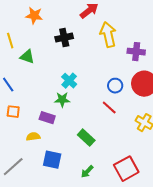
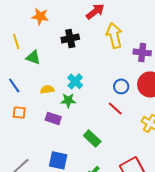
yellow semicircle: (33, 137) -> (47, 89), moved

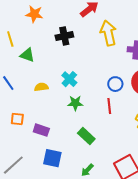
green star: (68, 100) -> (75, 103), moved
red line: (115, 108) -> (109, 106), turned 42
orange square: (19, 112) -> (17, 119), moved
purple rectangle: (53, 118) -> (41, 130), moved

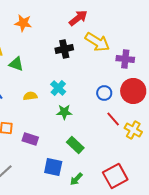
yellow arrow: (108, 33) -> (97, 42), turned 135
black cross: (64, 36) -> (64, 49), moved
red line: (109, 106) -> (113, 119), moved, turned -35
blue square: (52, 158) -> (53, 167), moved

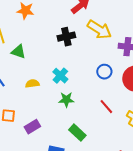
blue circle: (104, 93) -> (104, 72), moved
red line: (113, 119) -> (106, 107), moved
purple rectangle: (30, 139) -> (32, 127), turned -49

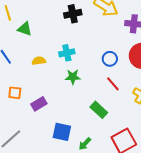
blue circle: (104, 72) -> (110, 59), moved
cyan cross: (60, 76) -> (67, 53), turned 35
green rectangle: (77, 133) -> (99, 110), moved

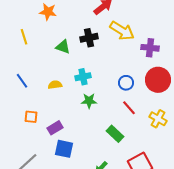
green triangle: (25, 29) -> (63, 47), moved
blue square: (62, 132) -> (64, 149), moved

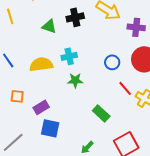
yellow semicircle: (55, 85) -> (41, 64), size x1.6
red line: (129, 108) -> (125, 88), moved

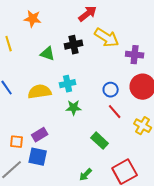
red line: (125, 88) -> (115, 112), moved
orange square: (17, 96) -> (17, 142), moved
blue square: (50, 128) -> (38, 157), moved

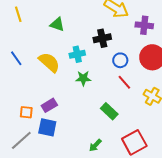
black cross: (74, 45) -> (102, 38), moved
yellow semicircle: (40, 92) -> (49, 62), turned 50

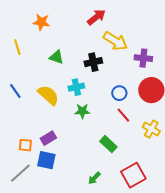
black cross: (102, 38) -> (93, 62), moved

